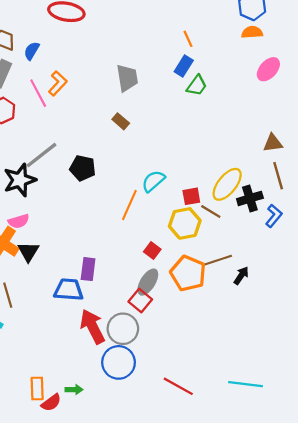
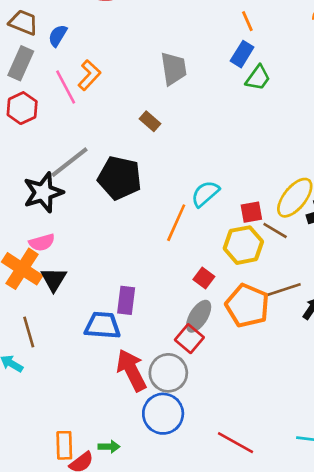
brown rectangle: (121, 121) -> (150, 121), moved
black pentagon: (83, 168) -> (120, 178), size x1.4

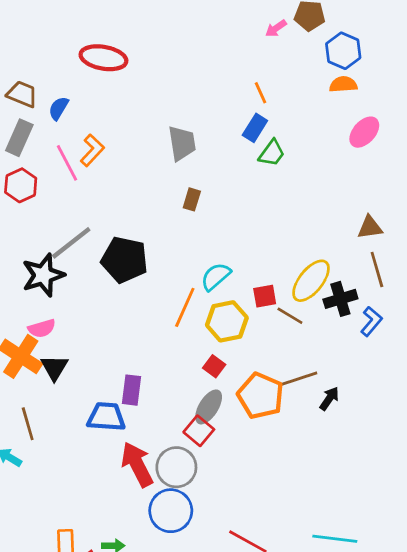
brown rectangle: (150, 121) -> (192, 199), moved, turned 66
yellow hexagon: (243, 245) -> (227, 321), moved

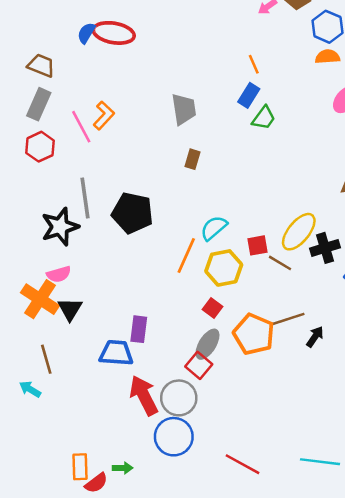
blue semicircle: (59, 108) -> (86, 33), moved
gray line: (71, 243) -> (85, 198), turned -60

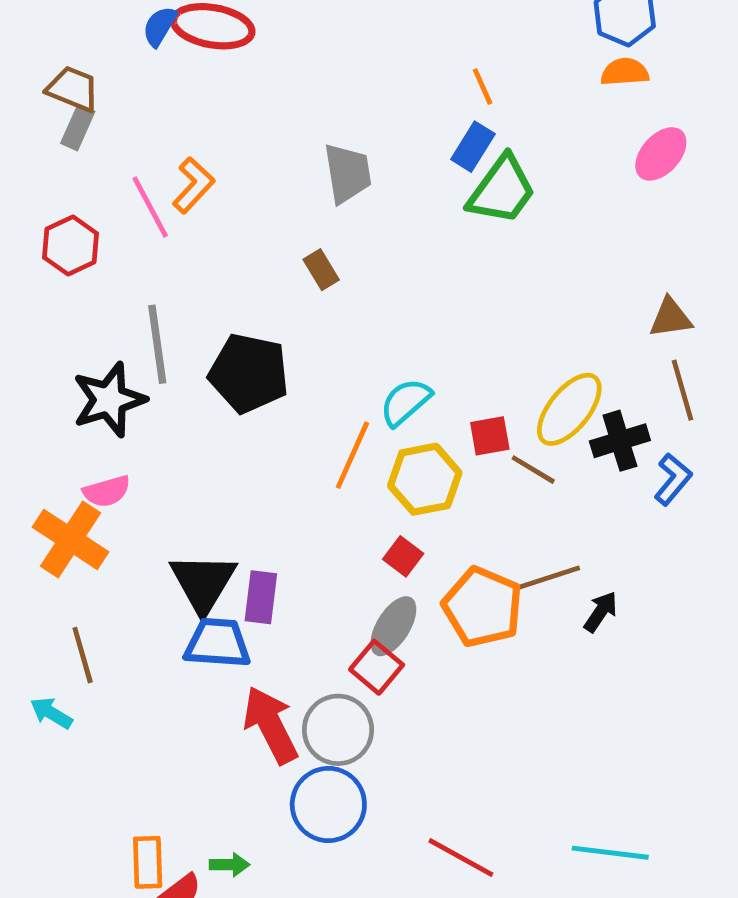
gray rectangle: (39, 104) -> (78, 127), moved, size x0.7
green trapezoid: (264, 118) -> (502, 190), size x1.5
brown rectangle: (192, 159) -> (321, 270), moved, turned -48
black triangle: (70, 309) -> (203, 583), moved, size x1.4

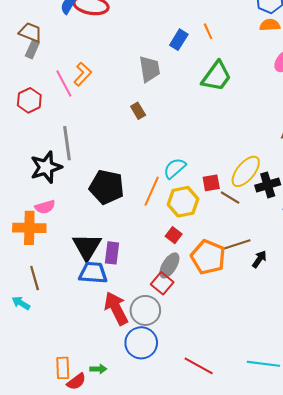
blue rectangle: (473, 147) -> (179, 40), moved
black pentagon: (249, 373) -> (107, 187), moved
orange cross: (71, 539) -> (29, 228), turned -32

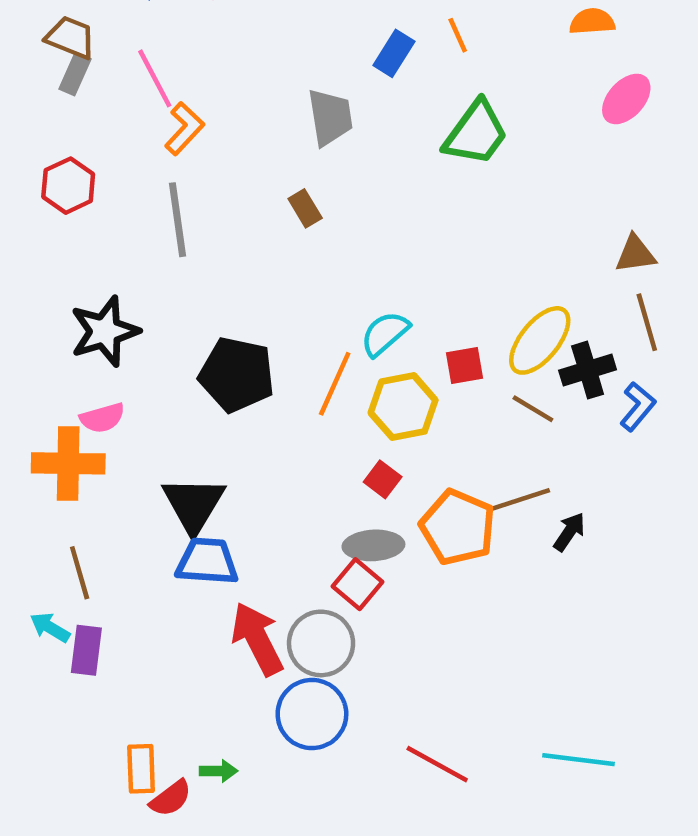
pink line: (64, 84) -> (155, 78), moved
gray line: (67, 143) -> (178, 220), moved
brown line: (230, 198) -> (533, 409), moved
purple rectangle: (112, 253) -> (86, 650), moved
gray ellipse: (169, 265) -> (373, 545), turned 55

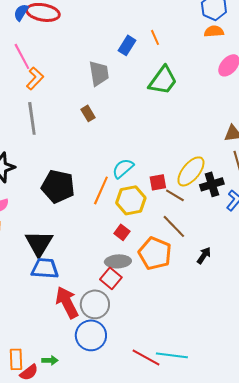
brown line: (533, 409) -> (175, 195), moved
brown line: (519, 500) -> (174, 226), moved, turned 64
cyan line: (578, 760) -> (172, 355), moved

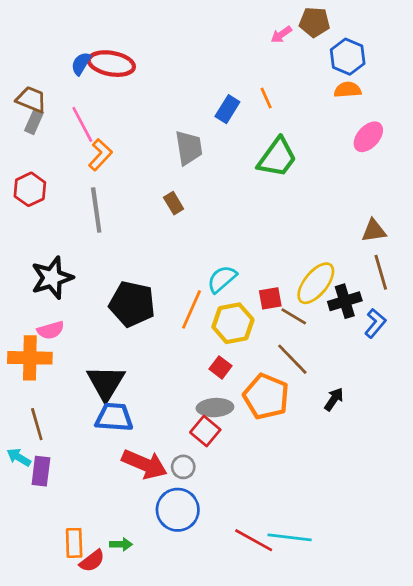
red arrow: (67, 302) -> (145, 464), turned 140
gray circle: (95, 304) -> (183, 467), size x0.6

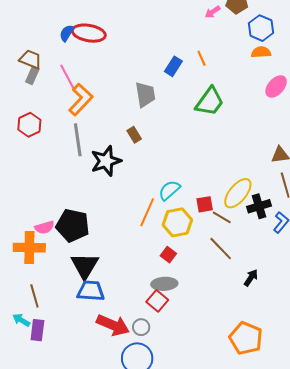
orange L-shape: (100, 155) -> (81, 100), size x1.4
black star: (52, 278) -> (106, 161), moved
black pentagon: (132, 304) -> (73, 225), moved
orange pentagon: (266, 396) -> (246, 338), moved

